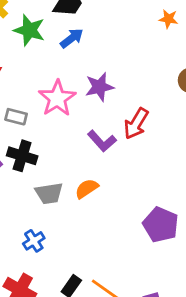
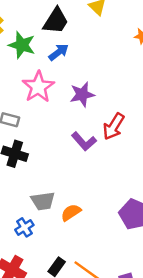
pink star: (57, 98) -> (38, 87), moved
orange semicircle: (87, 189) -> (71, 212), moved
gray trapezoid: (49, 193) -> (43, 201), moved

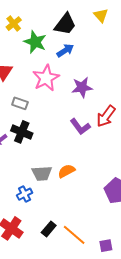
orange semicircle: (71, 212) -> (66, 171), moved

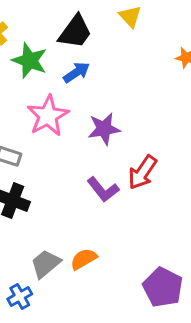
gray trapezoid: (42, 173) -> (46, 264), turned 145

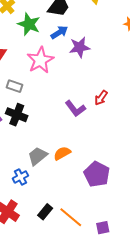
purple star: (104, 129) -> (80, 47), moved
red arrow: (142, 172) -> (101, 98), size x0.7
purple pentagon: (163, 287) -> (97, 174), moved

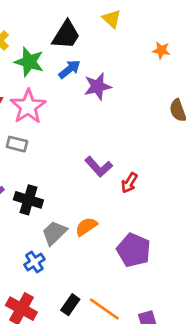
pink star: (40, 60) -> (28, 106), moved
red arrow: (101, 98) -> (129, 183), moved
black cross: (17, 115) -> (28, 200), moved

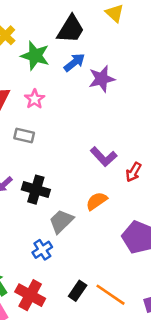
pink star: (28, 106) -> (35, 99), size x0.6
orange semicircle: (86, 227) -> (97, 201), moved

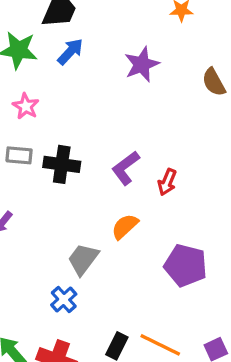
purple star: (102, 79) -> (142, 64), moved
purple L-shape: (104, 157) -> (126, 168), turned 104
black cross: (36, 190) -> (62, 164), moved

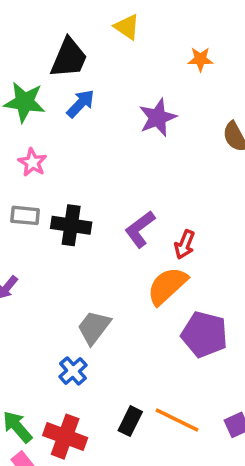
orange semicircle: (125, 226) -> (167, 286), moved, size x1.4

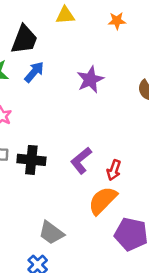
yellow triangle: (127, 27) -> (65, 15), turned -36
orange star: (200, 59) -> (117, 21), moved
gray trapezoid: (94, 327) -> (51, 233), turned -88

